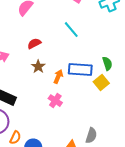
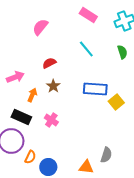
green semicircle: (107, 64) -> (122, 52), moved
orange arrow: (58, 77) -> (32, 95), moved
pink cross: (55, 101) -> (51, 120), moved

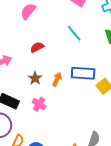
brown star: (53, 86) -> (35, 78), moved
orange arrow: (32, 95) -> (57, 79), moved

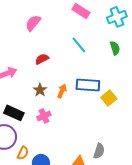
pink cross: (39, 104) -> (44, 116), turned 32

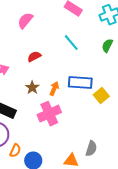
green semicircle: (115, 48) -> (107, 46), turned -136
pink cross: (44, 116) -> (49, 114), moved, size x1.6

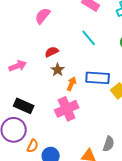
brown star: (32, 88) -> (58, 70), moved

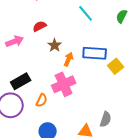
red semicircle: (52, 52) -> (40, 26), moved
black rectangle: (24, 106) -> (21, 81), turned -54
orange semicircle: (33, 146) -> (42, 100), moved

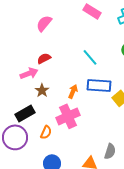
cyan line: (86, 13) -> (90, 57), moved
pink arrow: (15, 41) -> (29, 73), moved
brown star: (55, 45) -> (42, 90), moved

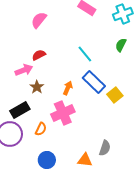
blue rectangle: (99, 85) -> (94, 82), turned 40

